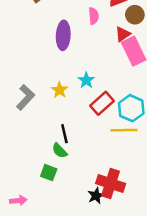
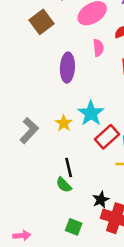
cyan star: (86, 80) -> (91, 113), size x1.5
green square: (49, 173) -> (74, 227), moved
black star: (96, 196) -> (101, 200), moved

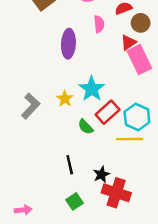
black line: (69, 168) -> (70, 165), moved
green semicircle: (64, 185) -> (86, 127), moved
green square: (74, 227) -> (75, 201), turned 35

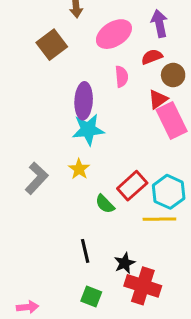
cyan star: (92, 89) -> (88, 130), moved, turned 30
green square: (75, 201) -> (91, 296), turned -35

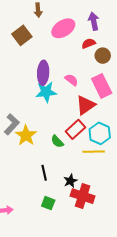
pink semicircle: (122, 77) -> (71, 80), moved, turned -48
red triangle: (158, 99) -> (86, 105), moved, size x1.5
yellow star: (79, 169) -> (26, 135), moved, size x1.5

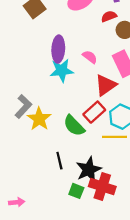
green semicircle: (57, 141) -> (74, 126), size x1.5
black star: (70, 181) -> (89, 170), size x1.6
green square: (48, 203) -> (76, 191), moved

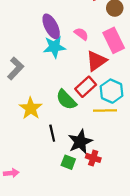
purple ellipse: (58, 49) -> (51, 26), turned -30
gray L-shape: (23, 106) -> (16, 68), moved
yellow star: (39, 119) -> (31, 108), moved
red cross: (102, 186) -> (93, 158), size x0.6

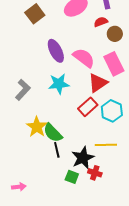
pink semicircle: (81, 34) -> (84, 58), size x1.6
cyan star: (54, 47) -> (59, 84), moved
green semicircle: (66, 100) -> (53, 133), moved
yellow line: (105, 110) -> (106, 145), moved

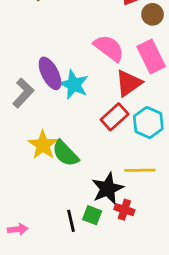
purple ellipse: (56, 51) -> (50, 73), moved
cyan star: (59, 84) -> (74, 85), turned 30
black line: (57, 150) -> (71, 221), moved

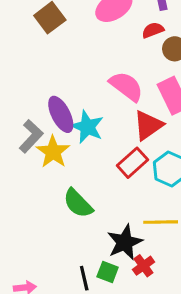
yellow star: (43, 145) -> (53, 152), moved
red cross: (124, 210) -> (143, 266), turned 36

